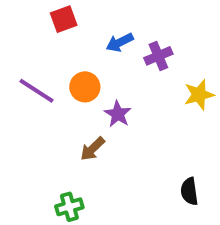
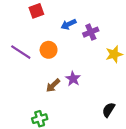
purple star: (118, 114) -> (73, 79), moved
black semicircle: (189, 191) -> (109, 110), turned 40

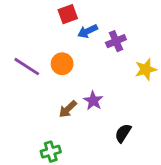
red square: (36, 11) -> (68, 14), moved
black semicircle: (109, 110) -> (123, 133), moved

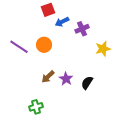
purple star: (93, 101) -> (66, 79), moved
black semicircle: (123, 133) -> (87, 83), moved

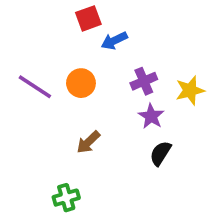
purple cross: (82, 29) -> (144, 81), moved
purple star: (66, 79) -> (151, 116), moved

